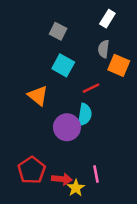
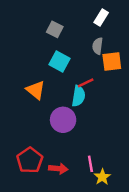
orange square: (119, 65) -> (112, 61), turned -30
cyan semicircle: (85, 115) -> (79, 96), moved
yellow star: (76, 188) -> (102, 177), moved

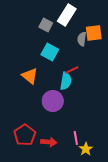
white rectangle: (101, 17) -> (67, 15), moved, size x1.5
orange square: (112, 61) -> (94, 33), moved

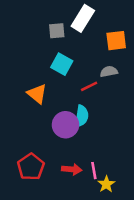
gray square: (46, 25) -> (57, 31), turned -32
gray semicircle: (82, 39) -> (109, 72), moved, turned 72
cyan semicircle: (66, 81) -> (82, 116), moved
red arrow: (49, 142) -> (72, 169), moved

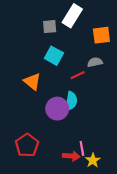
red arrow: (72, 169) -> (71, 156), moved

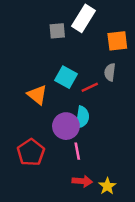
cyan square: (54, 56) -> (66, 77), moved
gray semicircle: (95, 62) -> (110, 72), turned -72
red pentagon: (27, 145) -> (31, 152), moved
pink line: (82, 148) -> (77, 151), moved

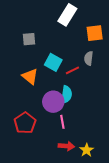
gray square: (57, 31) -> (29, 39), moved

